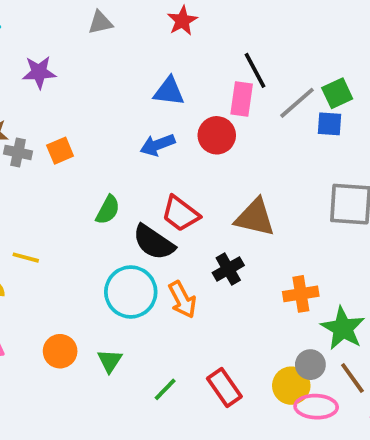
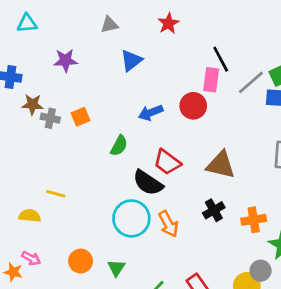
blue triangle: (169, 91) -> (131, 60), moved, turned -45
green semicircle: (108, 210) -> (119, 146), moved
black cross: (228, 269) -> (214, 210), moved

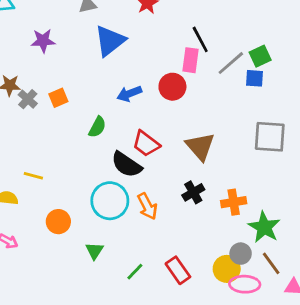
blue triangle: (131, 60) -> (110, 41), size x1.4
gray cross: (50, 118) -> (28, 99), turned 30
brown triangle: (221, 165) -> (200, 146), turned 36
orange circle: (81, 261) -> (58, 222), moved

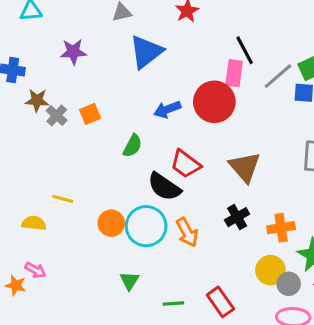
red circle: (172, 87) -> (214, 102), size x1.4
orange circle: (58, 222) -> (111, 223), moved
yellow circle: (227, 269) -> (270, 270), moved
green line: (135, 272) -> (173, 304), turned 42

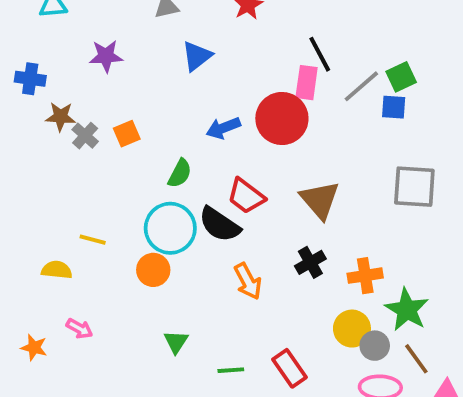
blue triangle: (146, 52) -> (197, 56), size x0.7
cyan circle: (146, 226) -> (170, 228), moved
pink arrow: (35, 270) -> (79, 329), moved

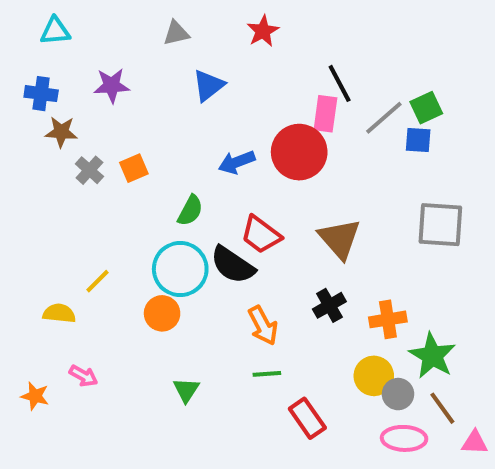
blue cross: (30, 79) -> (41, 94), moved
brown star: (61, 117) -> (61, 132), moved
yellow line: (93, 240) -> (98, 281), turned -60
green line: (231, 370) -> (267, 374), moved

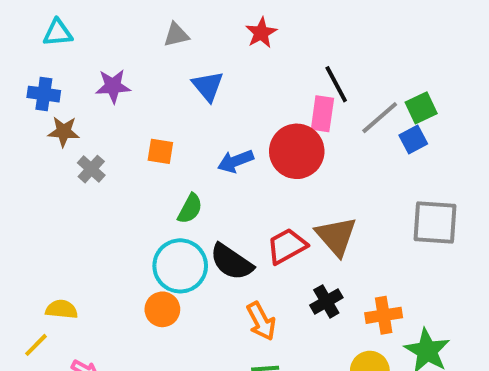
blue triangle: (208, 85) -> (208, 86), turned -32
blue square: (418, 140) -> (413, 139), turned -32
orange square: (134, 168) -> (160, 151), moved, turned 32
red trapezoid: (261, 235) -> (287, 246), moved, turned 114
yellow line: (98, 281) -> (36, 345), moved

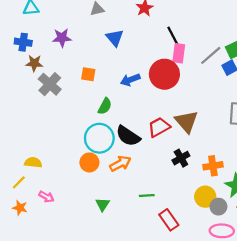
black line: (336, 84) -> (173, 37), moved
gray cross: (91, 169) -> (50, 84), size x1.5
orange arrow: (261, 321) -> (120, 164), moved, turned -90

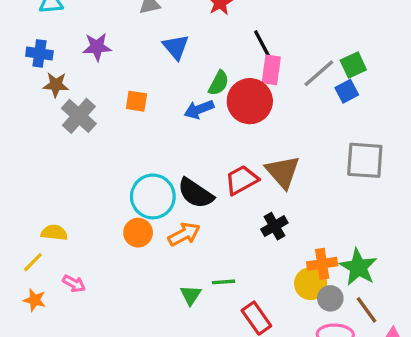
green semicircle: (105, 106) -> (219, 83), moved
orange cross: (213, 166) -> (322, 264), moved
green triangle: (103, 204) -> (191, 295), moved

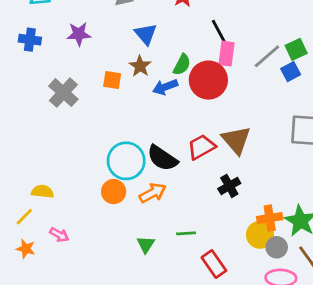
brown star: (56, 85) -> (140, 66), moved, turned 30
green triangle: (191, 295) -> (146, 245), moved

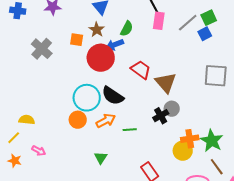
red circle: (208, 80) -> (101, 58), moved
red trapezoid: (201, 147) -> (141, 70), moved, turned 65
green line: (186, 233) -> (130, 130), moved
gray circle: (277, 247) -> (172, 109), moved

